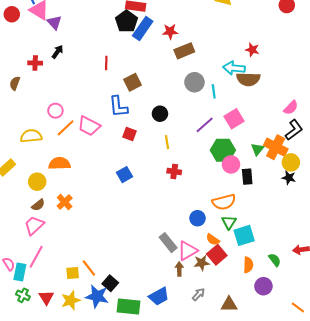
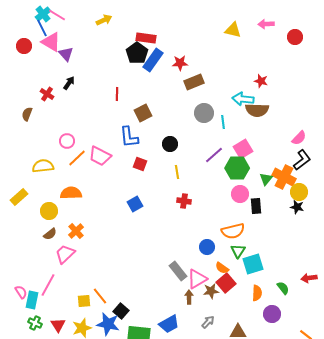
red cross: (35, 63) -> (47, 94), turned 32
green hexagon: (223, 150) -> (237, 168), moved
pink trapezoid: (34, 225) -> (65, 254), moved

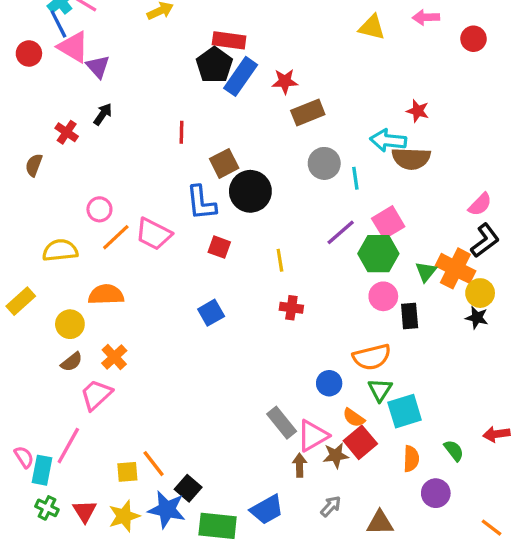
black circle: (170, 144) -> (250, 191), moved, size x1.6

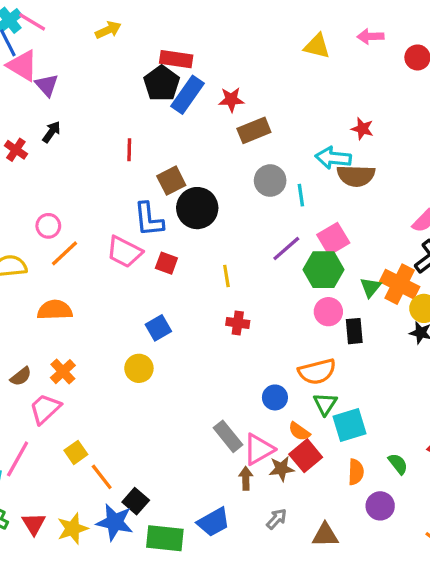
pink trapezoid: (154, 234) -> (124, 252), moved
yellow circle: (70, 324) -> (139, 368), moved
yellow square: (127, 472) -> (76, 452), moved, turned -30

